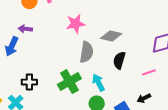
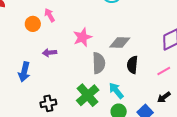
purple arrow: (25, 29) -> (49, 53), moved

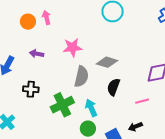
black cross: (48, 103) -> (31, 89), moved

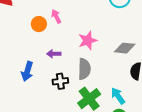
gray semicircle: (81, 77) -> (84, 69), moved
black cross: (31, 89) -> (60, 81), moved

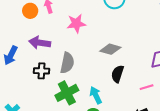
pink star: (88, 41) -> (76, 23), moved
purple arrow: (54, 54) -> (40, 43), size x1.5

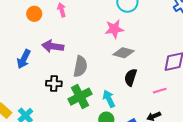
orange circle: (30, 11) -> (34, 14), moved
pink star: (76, 23) -> (114, 29), moved
black cross: (41, 71) -> (54, 83), moved

